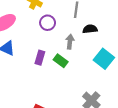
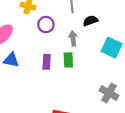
green rectangle: (61, 61) -> (68, 60), turned 64

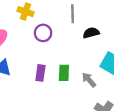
gray arrow: (73, 38) -> (89, 80), moved, turned -40

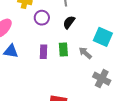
black semicircle: (91, 33) -> (69, 22), moved, turned -32

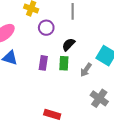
black semicircle: (69, 22) -> (69, 45), moved
gray arrow: (85, 53) -> (86, 70), turned -104

